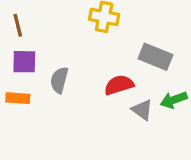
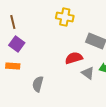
purple square: (24, 62) -> (17, 44), turned 35
gray semicircle: (59, 80) -> (38, 84), moved

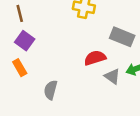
orange rectangle: (13, 66) -> (20, 68), turned 56

